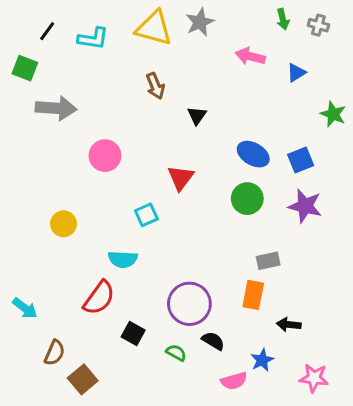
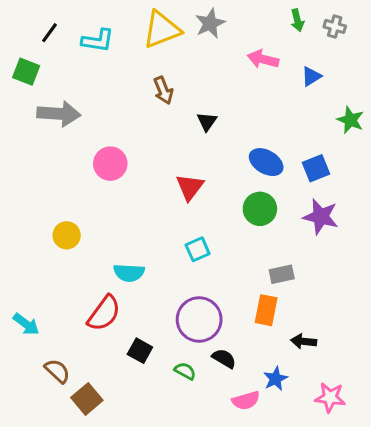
yellow triangle: (154, 28) -> (162, 30), turned -36
cyan square: (146, 215) -> (198, 249), moved
brown semicircle: (55, 353) -> (57, 371), turned -70

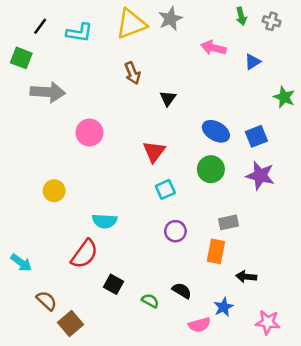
cyan square: (198, 249) -> (165, 189), moved
purple circle: (199, 319) -> (175, 231), moved, size x0.6

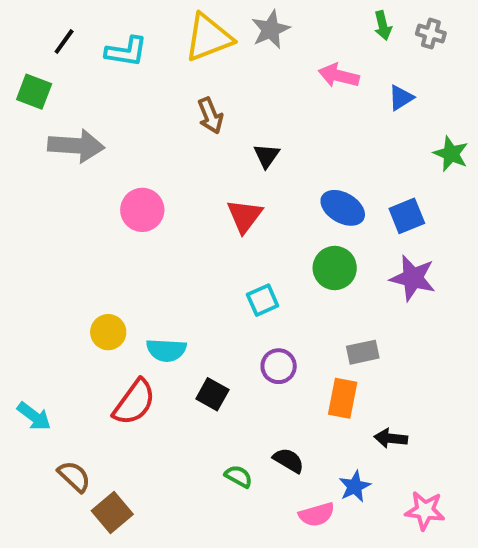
red triangle: (154, 152) -> (244, 216), moved
yellow circle: (54, 191) -> (108, 332), moved
black square: (114, 284) -> (212, 394), moved

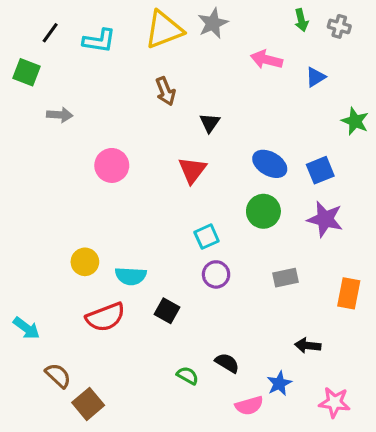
gray arrow: (76, 146) -> (60, 115), size x0.6
purple circle: (279, 366) -> (216, 274), moved
orange rectangle: (343, 398) -> (349, 293), moved
red semicircle: (134, 402) -> (105, 317), turned 33

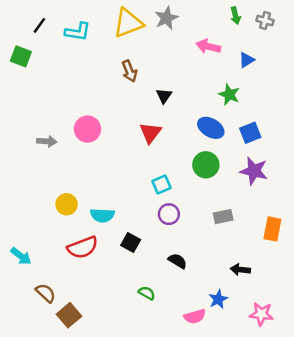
gray arrow: (60, 115) -> (47, 141), moved
green star: (355, 121) -> (229, 95), moved
black semicircle: (227, 363) -> (178, 261), moved

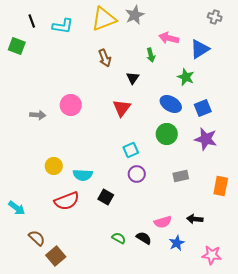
green arrow: (235, 16) -> (151, 55), moved
black line: (39, 25) -> (32, 21), turned -56
blue triangle: (247, 60) -> (200, 49), size x1.5
black semicircle: (178, 261) -> (144, 238), moved
pink semicircle: (195, 316) -> (163, 222), moved

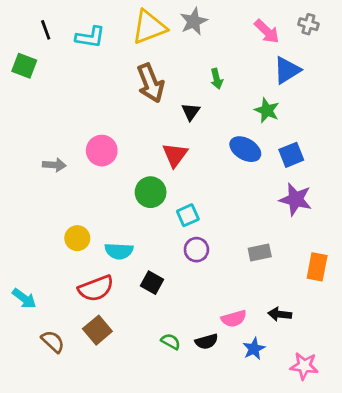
pink arrow: (169, 38) -> (267, 31), moved, turned -150
brown arrow: (105, 58) -> (151, 83), size x1.5
green circle: (167, 134) -> (151, 192), moved
black semicircle: (144, 238) -> (207, 342), turned 133
brown square: (56, 256) -> (97, 330), moved

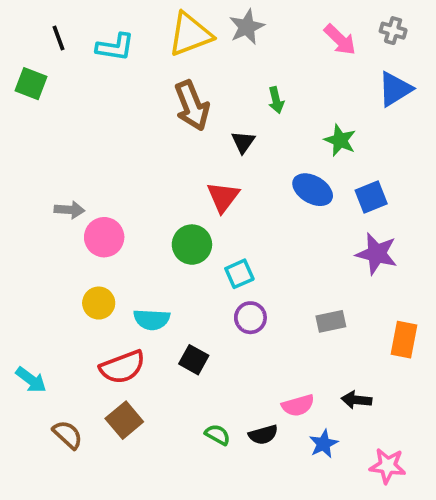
blue triangle: (287, 70) -> (395, 89), moved
pink circle: (102, 151) -> (104, 237), moved

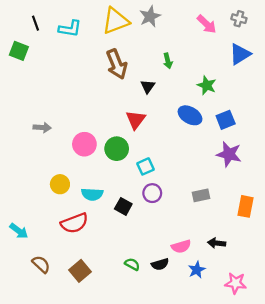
pink circle: (104, 237) -> (84, 144), moved
black square: (194, 360) -> (123, 206), moved
brown square: (124, 420) -> (80, 271), moved

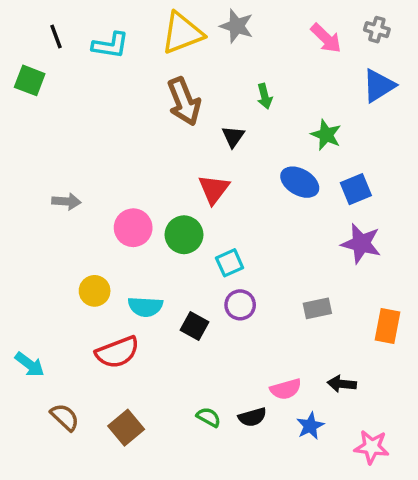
gray star: (150, 16) -> (237, 26), turned -30

